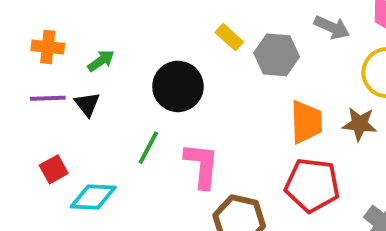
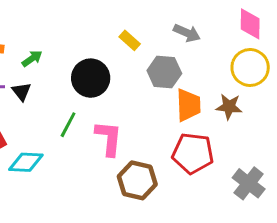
gray arrow: (332, 27) -> (187, 33), moved
gray hexagon: (277, 55) -> (164, 72), moved

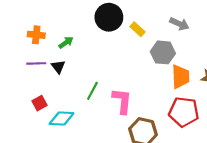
black circle: (91, 78) -> (109, 17), moved

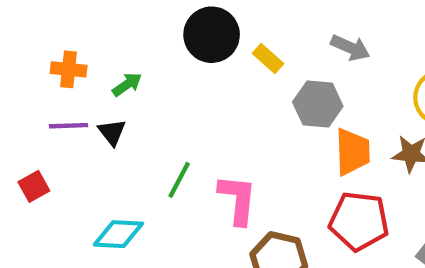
red square: (40, 103) -> (34, 186), moved

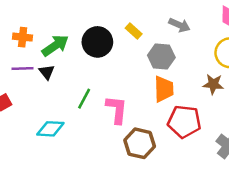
black circle: (212, 35) -> (97, 42), moved
green arrow: (127, 85) -> (55, 46), size x1.6
orange trapezoid: (352, 152) -> (164, 89), moved

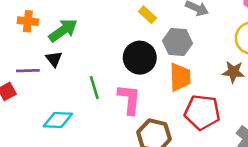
black circle: (97, 42) -> (140, 58), moved
purple line: (23, 68) -> (28, 71), moved
green line: (84, 99) -> (94, 88), turned -45

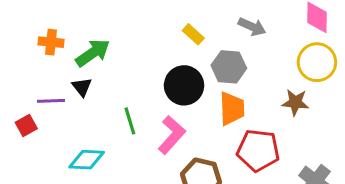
pink L-shape: (129, 99) -> (172, 135), turned 36

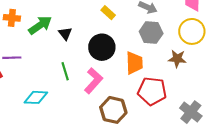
gray hexagon: (229, 67) -> (151, 33), moved
black triangle: (82, 87) -> (65, 34), moved

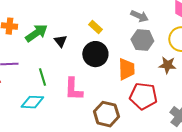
yellow rectangle: (108, 13) -> (95, 27), moved
green line: (65, 71) -> (42, 77), moved
pink L-shape: (93, 81) -> (73, 89), moved, turned 140

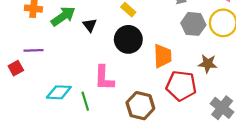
gray hexagon: (142, 40) -> (193, 24), moved
brown star: (167, 65) -> (208, 64), moved
green line: (42, 77) -> (85, 101), moved

